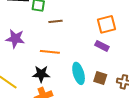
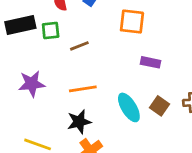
orange square: (107, 24) -> (132, 22), moved, turned 36
brown square: (100, 78) -> (160, 106), turned 32

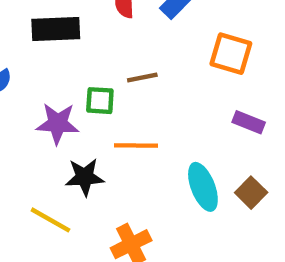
green square: (51, 30) -> (100, 101), moved
black star: (79, 122) -> (85, 177), moved

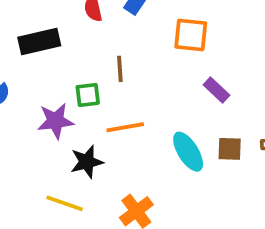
brown line: (142, 78) -> (120, 69), turned -72
purple rectangle: (249, 122) -> (217, 90), turned 32
brown square: (251, 193) -> (230, 149), turned -32

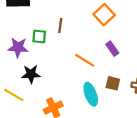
orange square: (191, 35) -> (104, 15), turned 30
orange line: (125, 127) -> (85, 60), moved, turned 30
cyan ellipse: (188, 152) -> (91, 94), moved

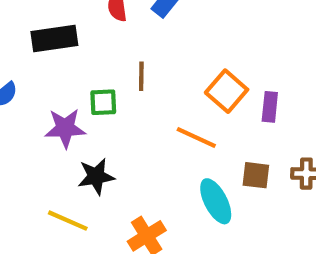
orange square: (104, 15) -> (227, 91), moved
purple rectangle: (112, 49) -> (270, 107), moved, turned 48

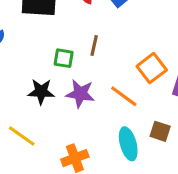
purple star: (65, 128) -> (80, 94), moved
black star: (96, 176) -> (41, 92), moved

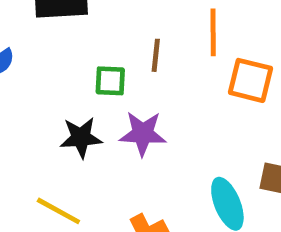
orange square: (152, 68) -> (251, 80), turned -32
orange line: (124, 96) -> (213, 32), moved, turned 60

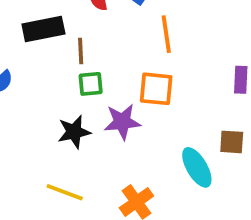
brown line: (156, 55) -> (81, 51), moved
orange square: (251, 80) -> (156, 89), moved

